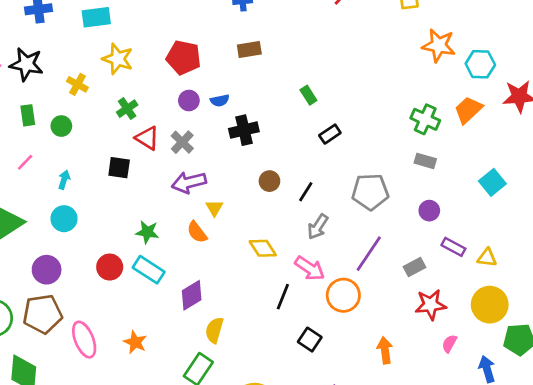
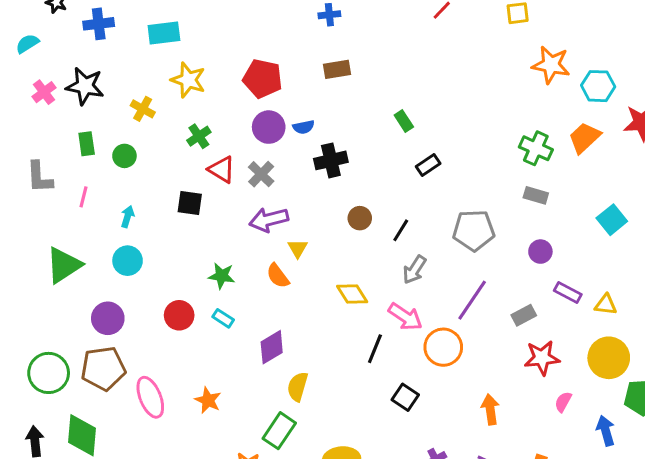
purple circle: (189, 100) -> (269, 127), size x1.4
pink line: (25, 162) -> (83, 197), turned -30
cyan rectangle: (149, 270) -> (223, 318), size x0.6

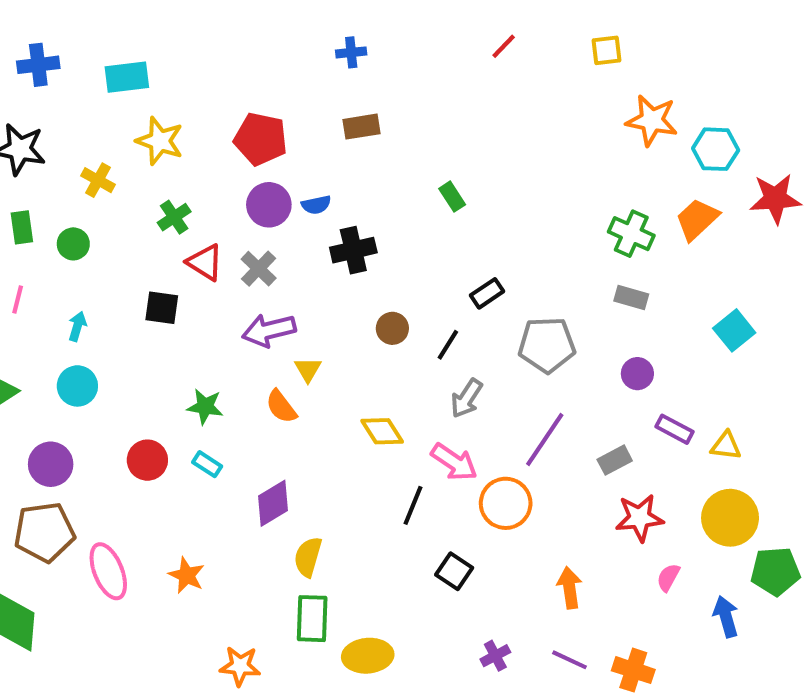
black rectangle: (428, 165) -> (487, 293), moved
green rectangle: (279, 431) -> (312, 619), moved, turned -32

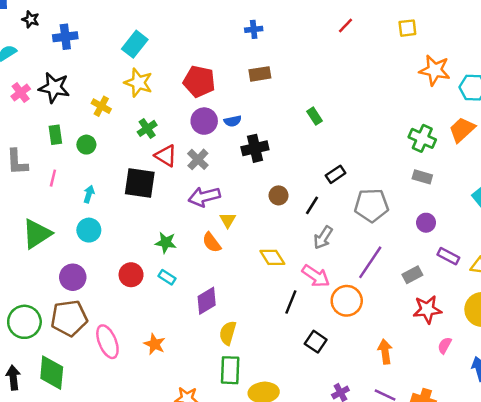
cyan rectangle: (127, 77) -> (135, 44), moved, turned -45
black square: (162, 308) -> (140, 183), size x1.5

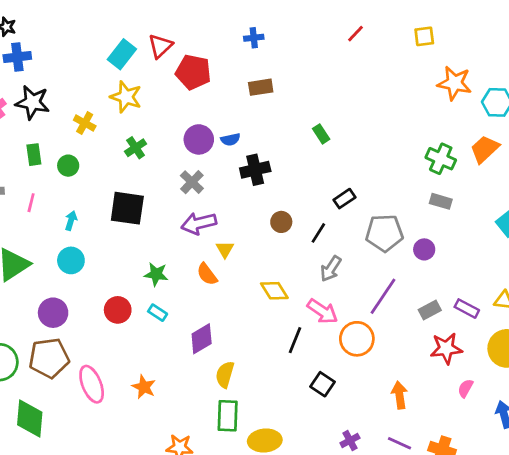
blue cross: (65, 37) -> (17, 57), moved
red pentagon: (199, 81) -> (193, 72), moved
red triangle: (166, 156) -> (160, 46), moved, turned 45
purple circle: (426, 223) -> (424, 249), moved
purple rectangle: (448, 256) -> (467, 309), moved

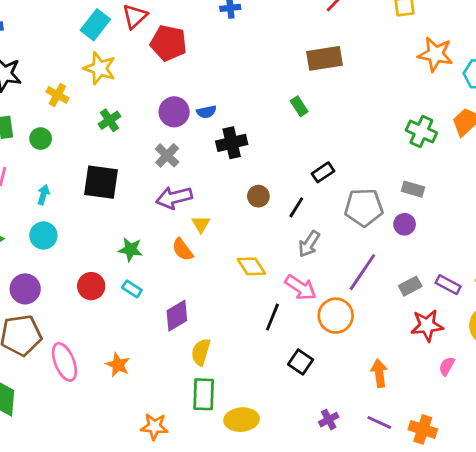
brown rectangle: (261, 87) -> (324, 58), moved, size x1.4
gray rectangle: (441, 201) -> (413, 189), moved

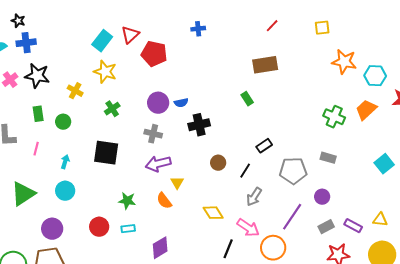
gray cross: (167, 155) -> (153, 134), turned -30
purple circle: (405, 224) -> (322, 197), moved
cyan rectangle: (132, 289) -> (128, 229), turned -40

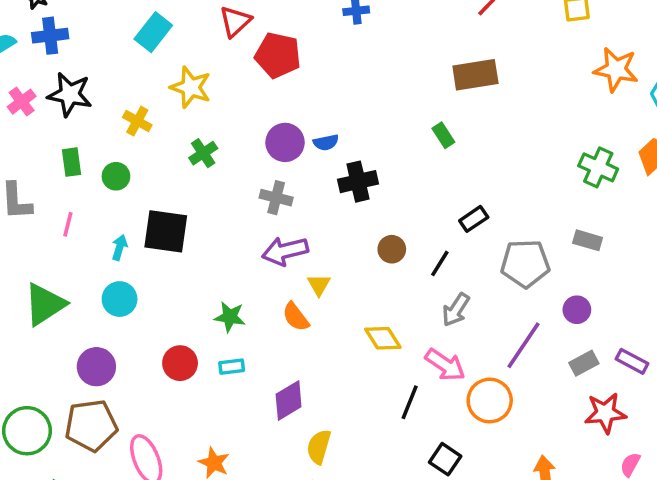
cyan rectangle: (102, 41) -> (153, 32), moved
black square: (106, 153) -> (166, 231), moved

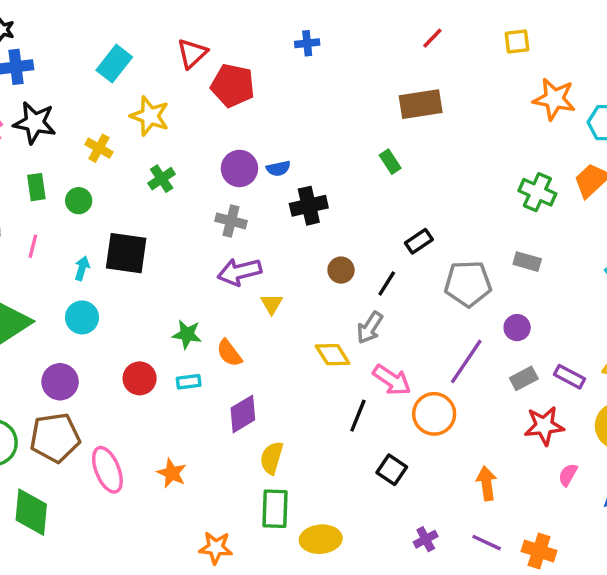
gray arrow: (456, 310) -> (370, 328), moved
orange semicircle: (296, 317) -> (229, 353), moved

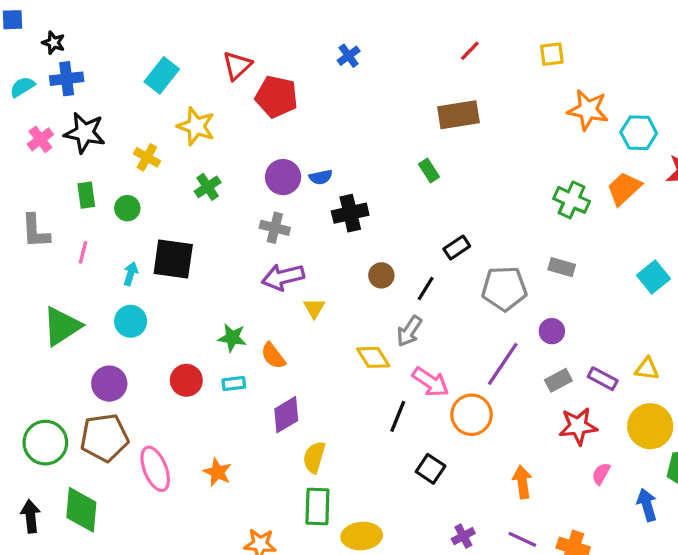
blue cross: (307, 43) -> (349, 56), turned -30

